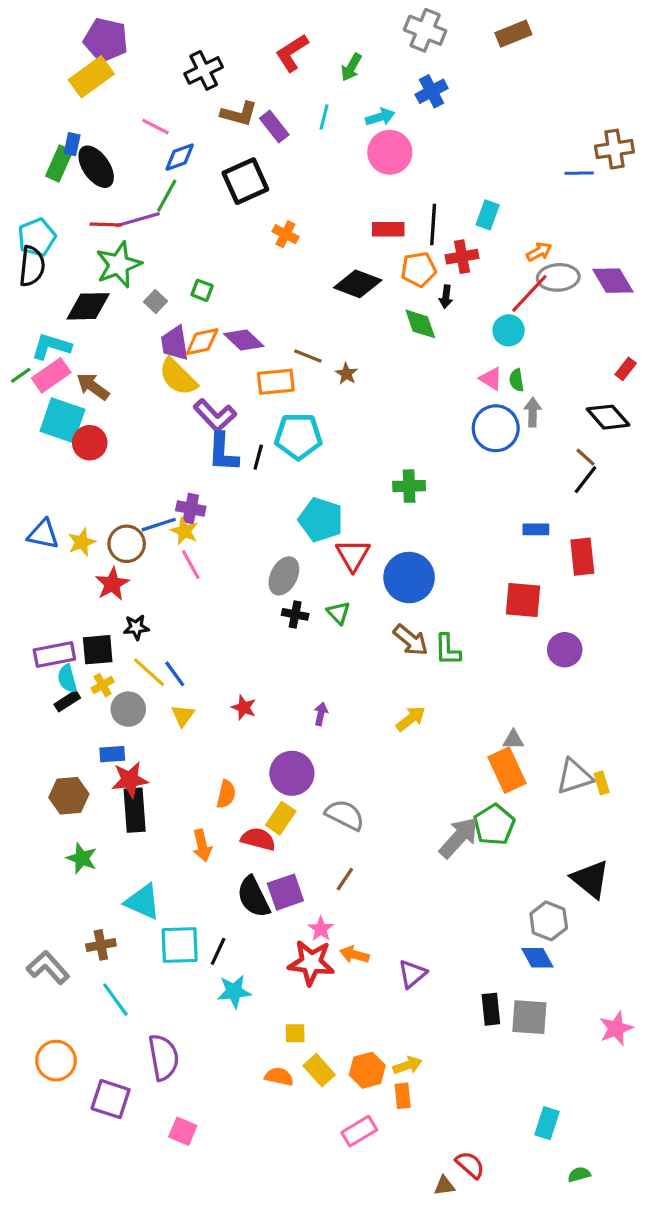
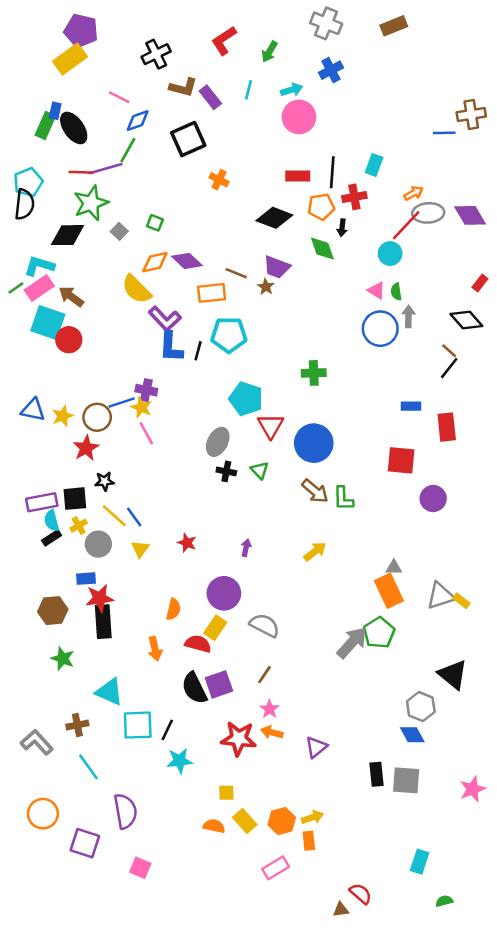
purple trapezoid: (175, 343) -> (277, 267), moved, turned -60
yellow rectangle: (602, 783) -> (461, 601), turned -35
pink star: (321, 929) -> (269, 709), moved

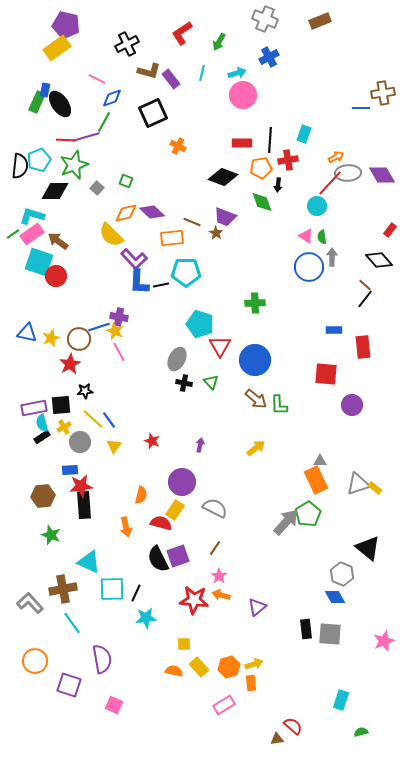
cyan pentagon: (28, 182) -> (39, 160), moved
black line: (198, 351) -> (161, 285), turned 63
brown cross: (77, 725) -> (63, 589), size x1.5

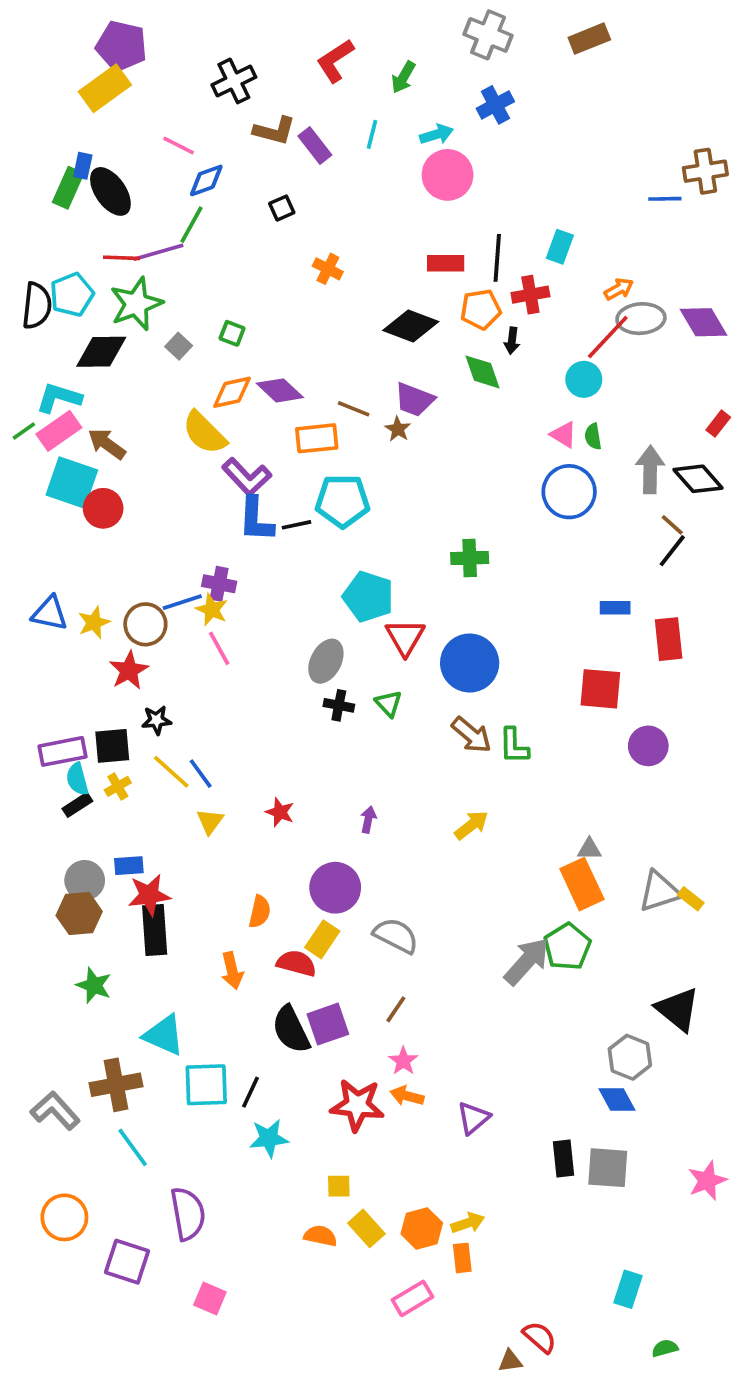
black square: (153, 113) -> (282, 208), size x0.5
gray arrow: (332, 257) -> (650, 470), moved, size x1.4
gray circle: (80, 442) -> (85, 880), moved

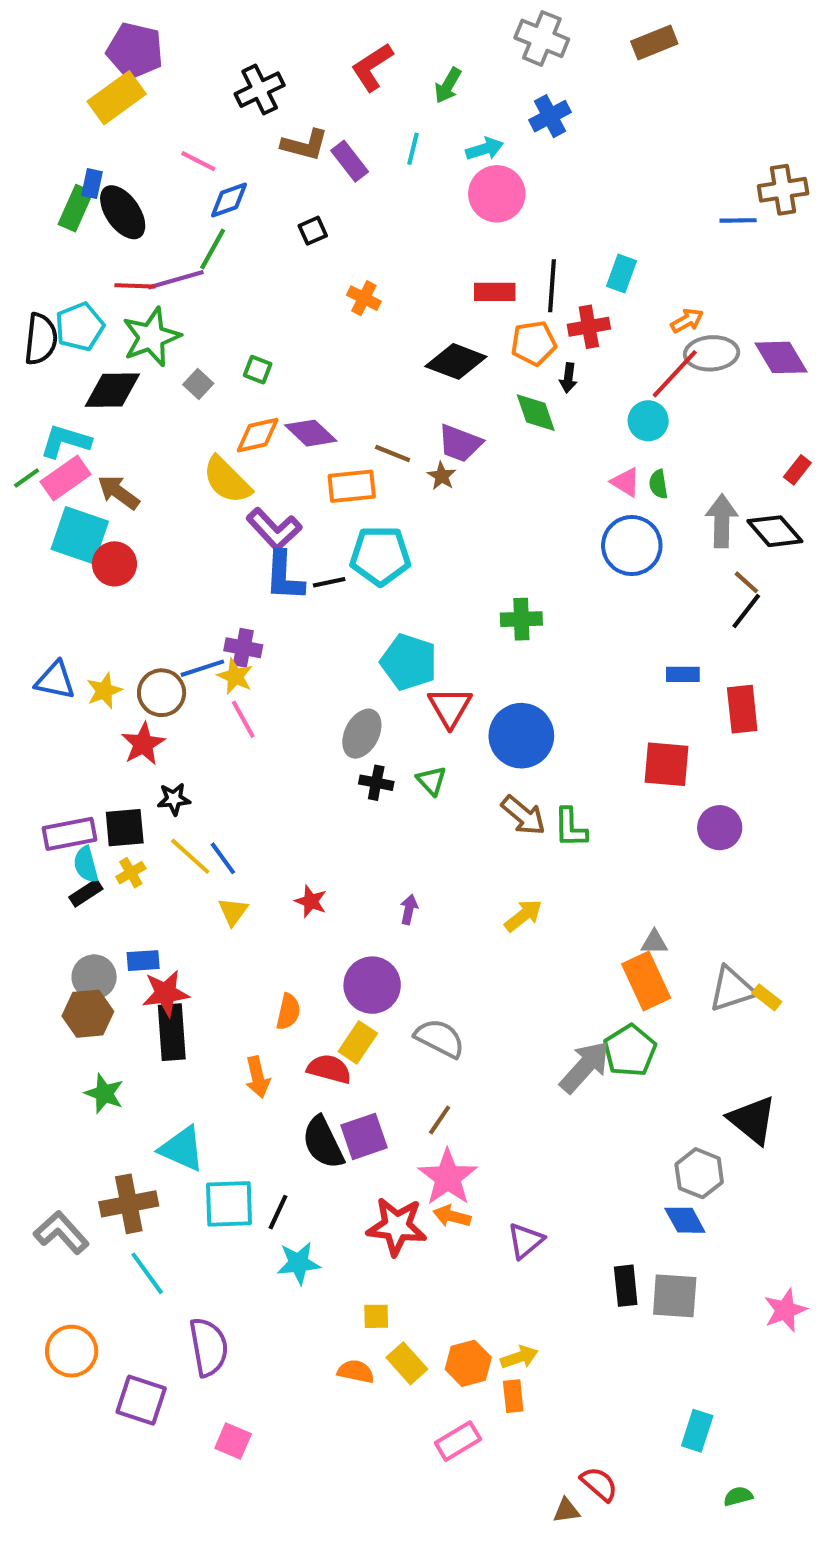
pink star: (403, 1061) -> (448, 1177), size x1.8

